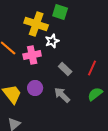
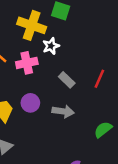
green semicircle: (95, 94) -> (103, 130), moved
gray arrow: (62, 95) -> (63, 111), turned 144

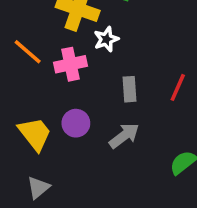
gray rectangle: (67, 80) -> (129, 89), turned 42
gray arrow: (63, 111) -> (124, 136), turned -45

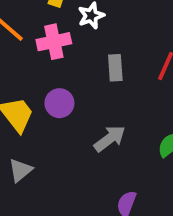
gray arrow: (124, 136) -> (110, 139), moved

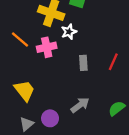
purple circle: (59, 103) -> (50, 118), moved

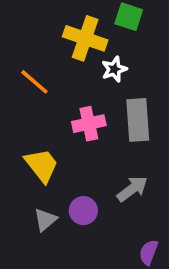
pink cross: (47, 47) -> (89, 124), moved
gray rectangle: (83, 63) -> (138, 120), size x1.6

